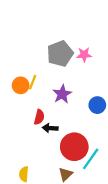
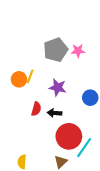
purple star: (62, 94) -> (58, 87), turned -30
black arrow: (50, 128) -> (55, 113), moved

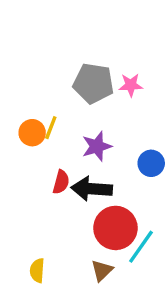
gray pentagon: (56, 50) -> (93, 83), turned 30
purple star: (58, 87) -> (97, 146), turned -30
black arrow: (55, 113) -> (92, 189), size x1.6

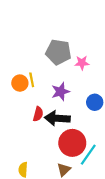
pink star: (131, 85) -> (82, 63), moved
yellow line: (51, 128) -> (32, 80), turned -32

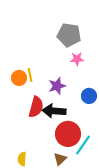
gray pentagon: (58, 52) -> (69, 35), moved
red semicircle: (38, 114) -> (36, 107), size x1.5

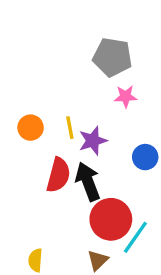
yellow line: (30, 75) -> (70, 128), moved
black arrow: (54, 111) -> (88, 182), turned 65

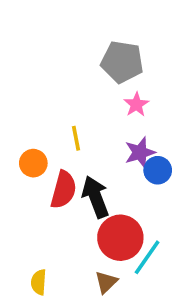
pink star: (126, 96) -> (136, 104), turned -30
orange circle: (31, 128) -> (33, 163), moved
purple star: (93, 141) -> (140, 152), moved

